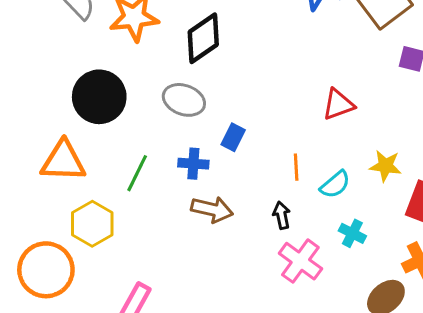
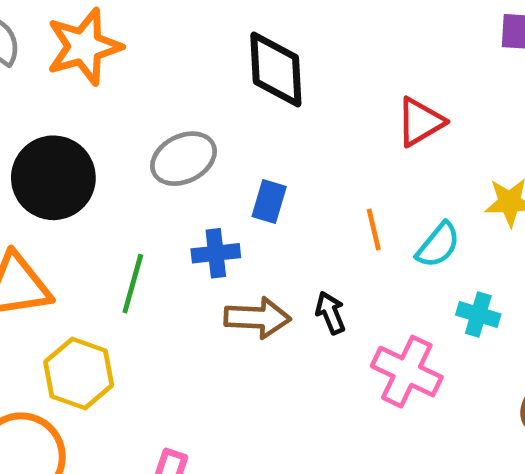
black diamond: (203, 38) -> (276, 70), moved, turned -48
gray ellipse: (184, 100) -> (184, 159), turned -36
black arrow: (282, 215) -> (330, 313), moved

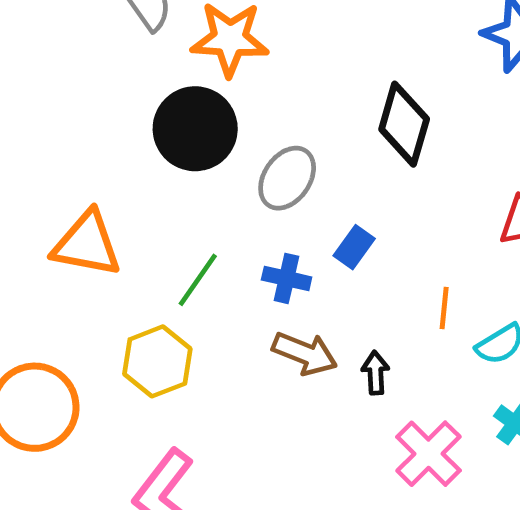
gray ellipse: (184, 159) -> (287, 178), turned -48
black circle: (53, 178) -> (195, 129), moved
yellow hexagon: (79, 374) -> (157, 361), moved

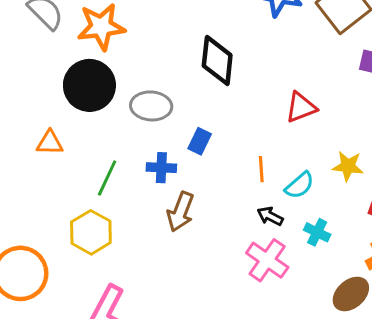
gray ellipse: (287, 178) -> (151, 106), turned 69
orange triangle: (87, 244) -> (50, 143), moved, size x0.6
brown arrow: (305, 353) -> (181, 212), turned 99
black arrow: (375, 373) -> (270, 216), moved, turned -50

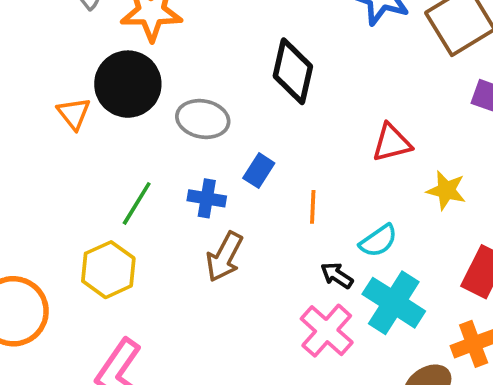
orange triangle: (50, 143) -> (74, 113), moved, turned 44
yellow star: (348, 166) -> (446, 190), moved
orange line: (261, 169) -> (313, 207), moved
cyan cross: (317, 232) -> (394, 303), size x1.8

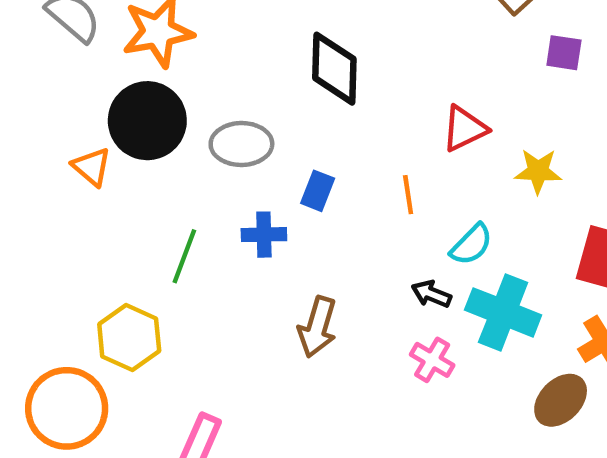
orange line: (313, 207) -> (408, 195), moved
brown arrow: (224, 257) -> (317, 327), moved
yellow hexagon: (108, 270) -> (129, 337), moved
pink cross: (327, 331) -> (432, 360), size x0.7

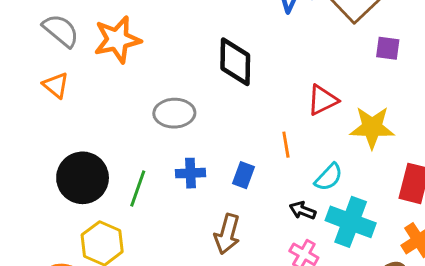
black circle: (147, 121) -> (83, 178), moved
orange triangle: (92, 167) -> (56, 85), moved
yellow star: (538, 171) -> (372, 127), size x1.4
blue rectangle: (318, 191) -> (243, 175), moved

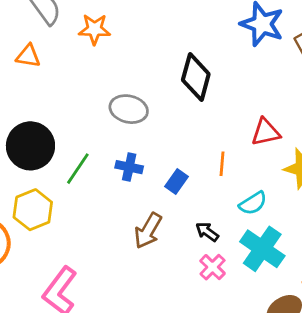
orange star: (117, 40) -> (94, 29), size x0.7
orange triangle: (56, 85) -> (28, 56), turned -45
black arrow: (303, 210) -> (207, 232), moved

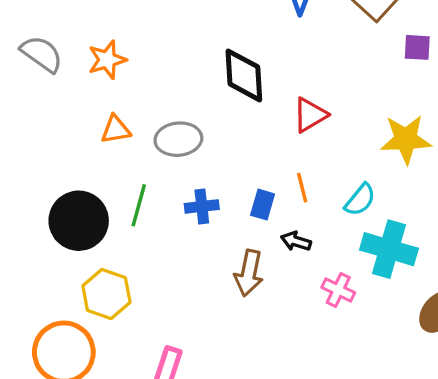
orange triangle: (28, 56) -> (116, 130), moved
red triangle: (266, 132) -> (310, 115), moved
orange line: (222, 164) -> (302, 188), moved
green line: (78, 169) -> (139, 205), moved
black arrow: (207, 232) -> (296, 241), moved

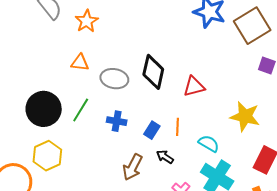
orange star: (107, 60) -> (87, 21), turned -30
black diamond: (244, 75) -> (153, 72), moved
cyan semicircle: (360, 200) -> (209, 144), turned -115

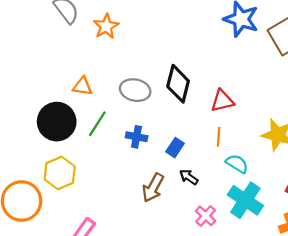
orange triangle: (80, 63) -> (82, 86), moved
orange line: (177, 127) -> (219, 137), moved

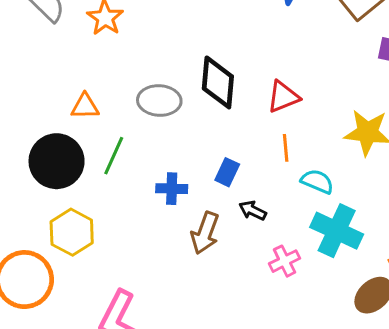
blue cross: (137, 137) -> (172, 189), moved
pink cross: (206, 216) -> (285, 261), turned 30

